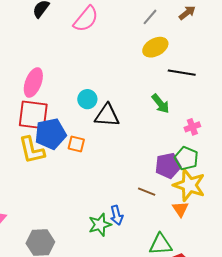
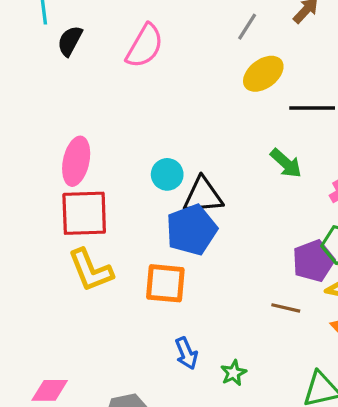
blue pentagon: (50, 134) -> (191, 230), moved
orange square: (76, 144) -> (165, 283), moved, size x1.5
blue arrow: (117, 215) -> (186, 353), moved
green star: (100, 225) -> (234, 373), moved, size x0.7

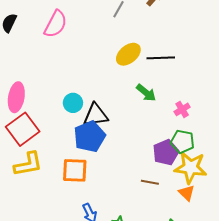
yellow ellipse: (263, 74) -> (128, 54), moved
red square: (84, 213) -> (23, 129), turned -32
yellow L-shape: (91, 270) -> (28, 164), turned -76

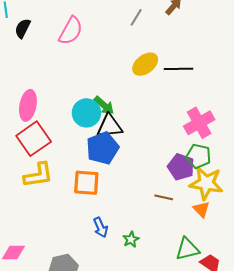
green arrow: (146, 93) -> (104, 105), moved
cyan circle: (73, 103) -> (86, 113), size x1.4
pink cross: (182, 109) -> (199, 123), size x1.8
purple pentagon: (166, 152) -> (181, 167), turned -30

